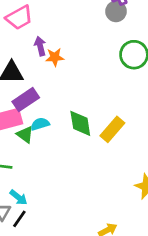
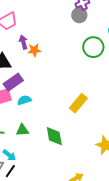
green diamond: (80, 123) -> (54, 136), moved
green triangle: (25, 134) -> (22, 130), moved, turned -40

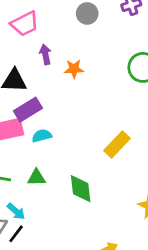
gray circle: (79, 15) -> (87, 13), moved
orange star: (34, 50) -> (74, 69), moved

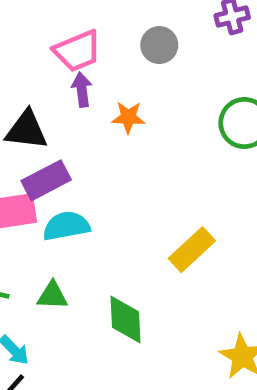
gray circle: (87, 13) -> (159, 45), moved
pink trapezoid: (25, 24) -> (77, 51), moved
cyan semicircle: (42, 136) -> (66, 226), size x1.4

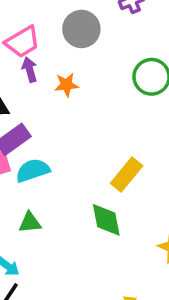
gray circle: (159, 45) -> (81, 29), size x1.4
green diamond: (126, 320) -> (106, 220), moved

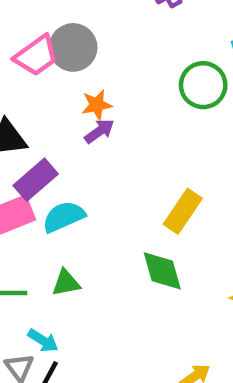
gray circle: (81, 29) -> (73, 47), moved
purple arrow: (30, 70) -> (99, 131), moved, turned 75

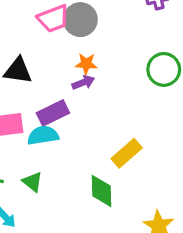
purple rectangle: (36, 180) -> (53, 113), moved
green triangle: (66, 283) -> (32, 182), turned 35

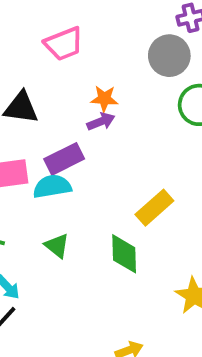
gray circle: (80, 20) -> (169, 56), moved
green triangle: (32, 182) -> (57, 246), moved

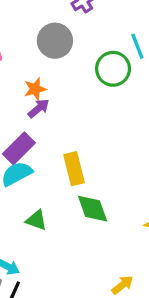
gray circle: (169, 56) -> (55, 41), moved
yellow rectangle: (154, 208) -> (74, 169), moved, turned -44

